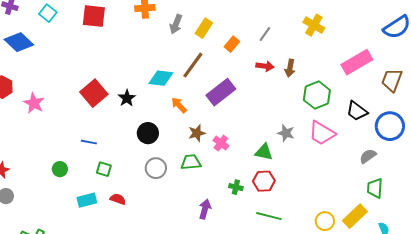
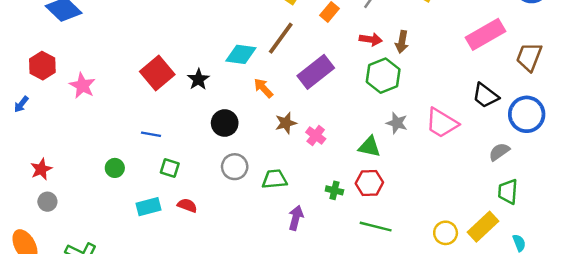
green hexagon: (317, 95) -> (383, 76), moved
green trapezoid: (191, 162) -> (275, 179), moved

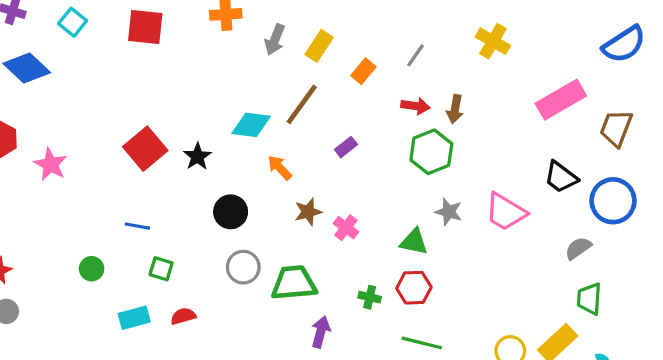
purple rectangle: (316, 72) -> (346, 147), size x0.5
green trapezoid: (275, 179) -> (294, 283), size x1.4
red semicircle: (187, 205) -> (183, 316), turned -36

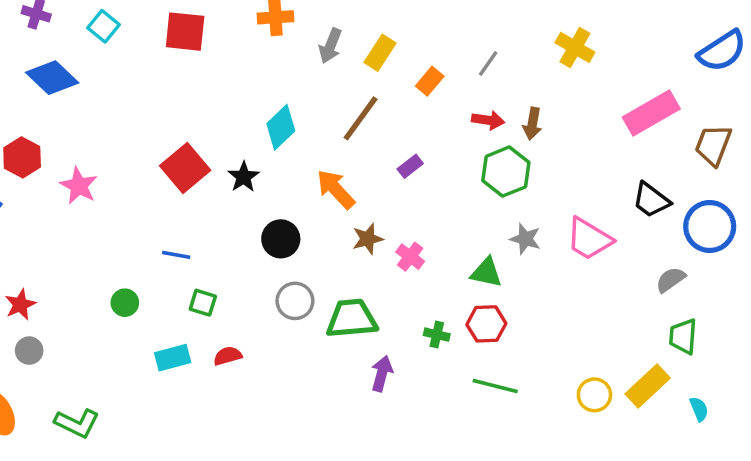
cyan diamond: (251, 125) -> (281, 127), moved, turned -51
orange arrow: (280, 168) -> (336, 189), size x1.4

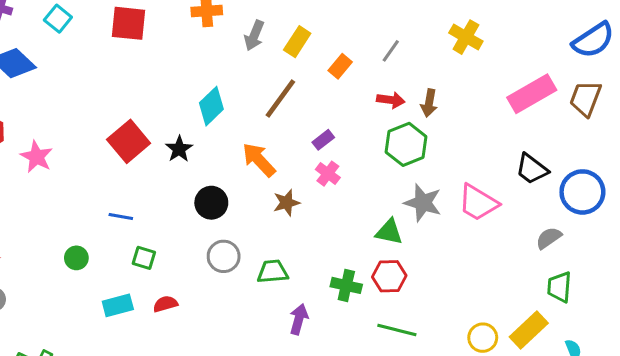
brown trapezoid: (713, 145) -> (585, 98), moved
gray star: (525, 239) -> (423, 203), size x1.4
pink cross: (410, 257) -> (328, 174), moved
green trapezoid: (352, 319) -> (273, 272), size x0.7
green cross: (437, 335) -> (346, 285), size x1.4

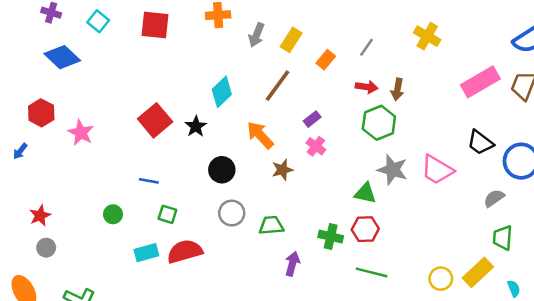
red semicircle: (165, 304) -> (185, 251), size x1.8

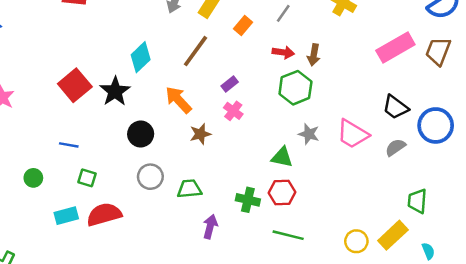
black star: (196, 126) -> (115, 91), size x1.4
gray star: (393, 170) -> (309, 134), size x0.7
gray semicircle: (494, 198) -> (395, 147), moved

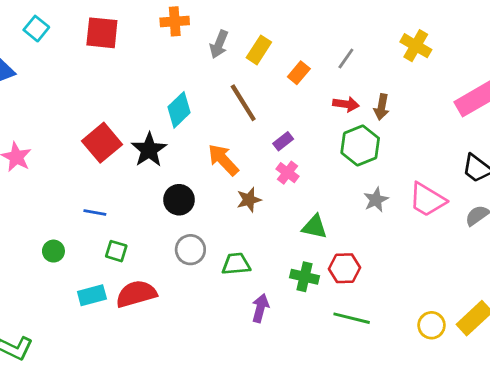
brown line: (195, 51) -> (243, 103), turned -68
gray star: (309, 134) -> (376, 200), turned 30
green triangle: (282, 157) -> (315, 227), moved

